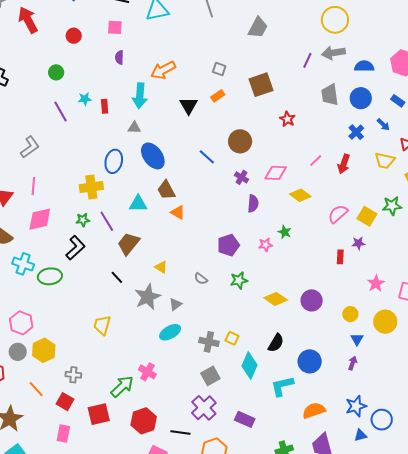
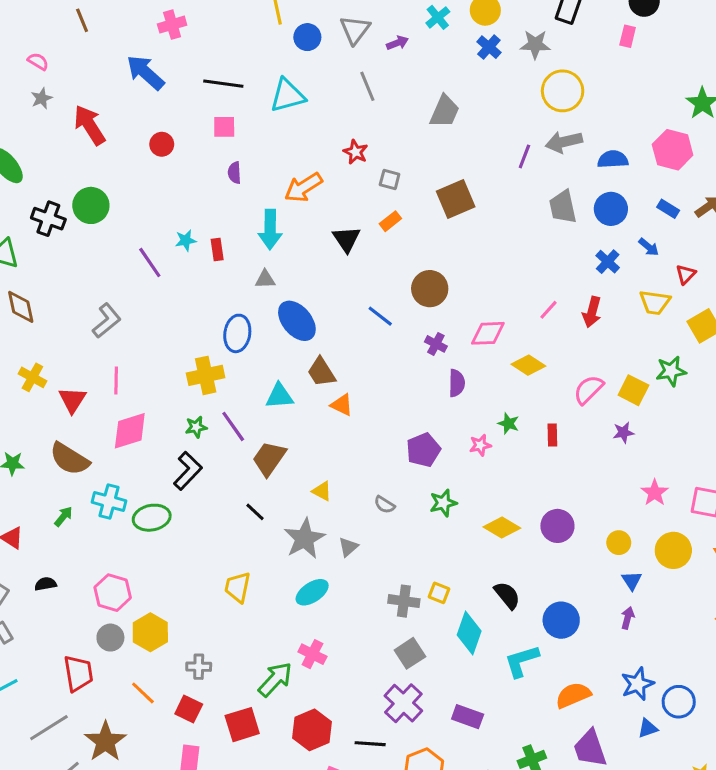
green circle: (56, 72) -> (91, 205), moved, size x1.5
red star: (287, 119) -> (356, 152), moved
red rectangle: (340, 257) -> (552, 435), moved
cyan ellipse: (170, 332) -> (312, 592), moved
black semicircle: (276, 343) -> (507, 595), turned -66

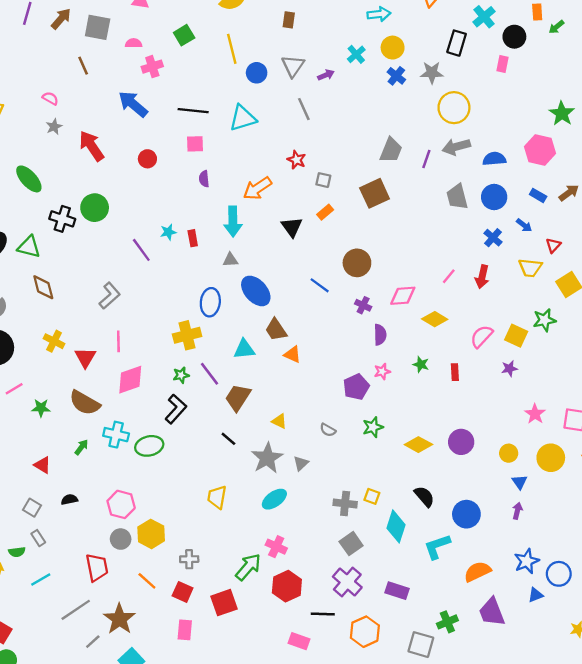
gray trapezoid: (445, 111) -> (391, 150), moved
pink star: (480, 445) -> (382, 371), moved
red hexagon: (312, 730) -> (287, 586), moved

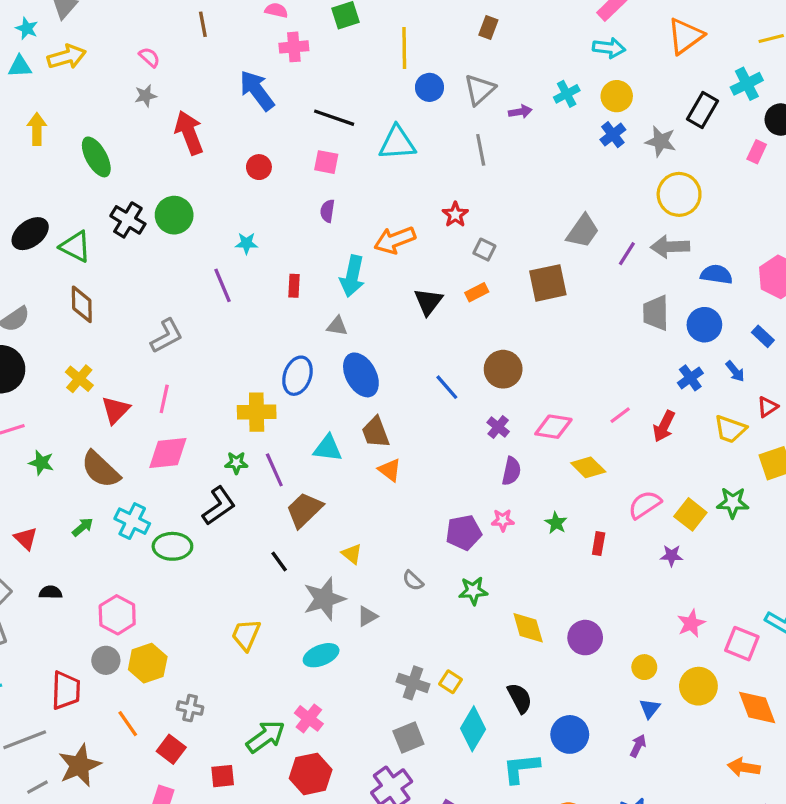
cyan star: (168, 232) -> (246, 243), moved
yellow diamond: (418, 445) -> (528, 628), turned 32
red square: (224, 603) -> (223, 776), size x0.7

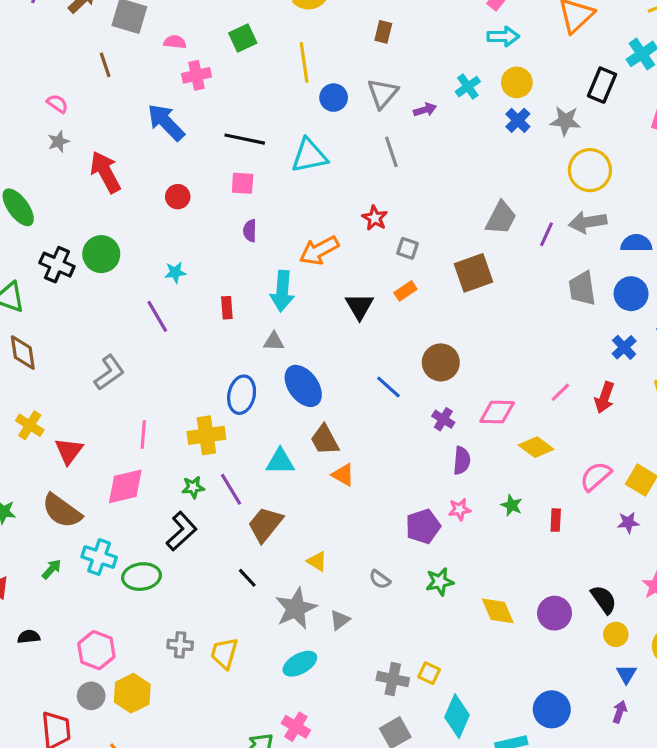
pink line: (164, 399) -> (143, 435), moved
black semicircle: (520, 698) -> (604, 600), moved
gray cross: (190, 708) -> (180, 645), moved

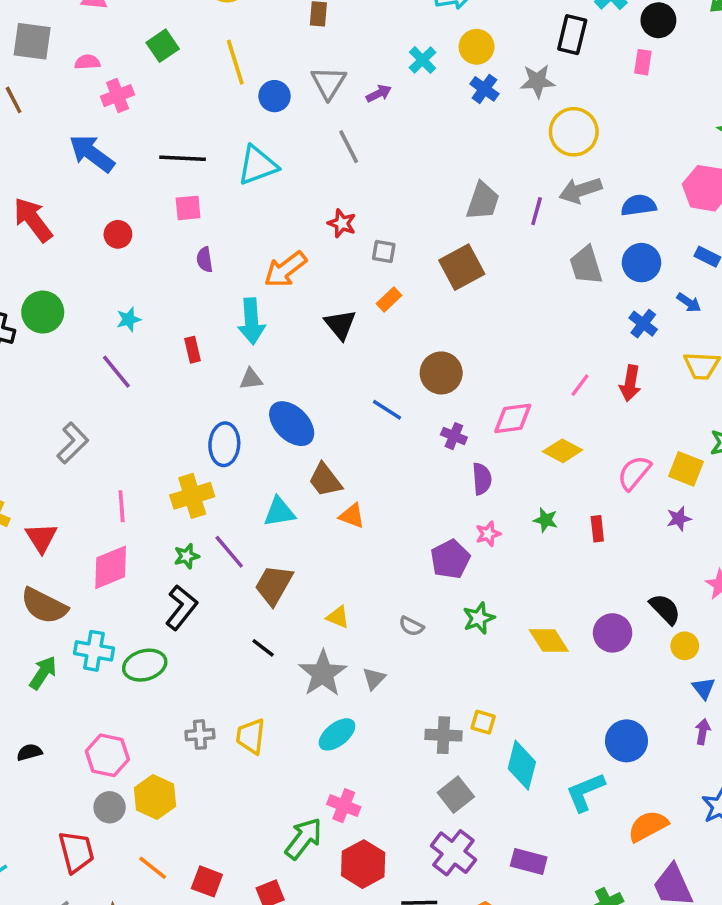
green arrow: (52, 569) -> (43, 673), size x1.4

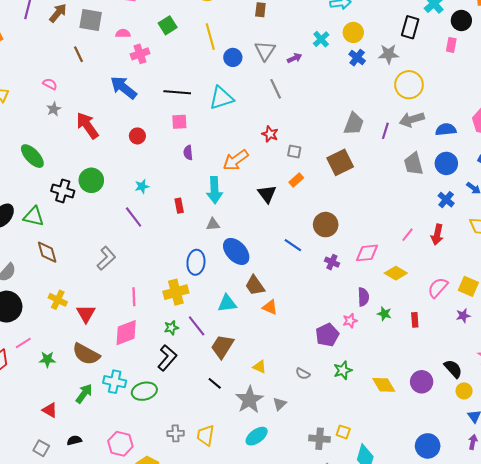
purple semicircle: (482, 479) -> (363, 297), moved

